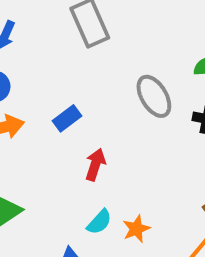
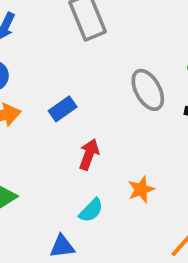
orange star: (136, 229) -> (141, 189), moved

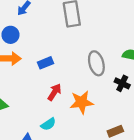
orange star: (141, 189) -> (81, 102), moved, size x1.5

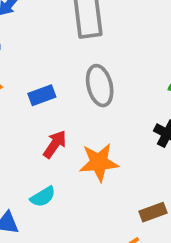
gray ellipse: (96, 63) -> (100, 86), moved

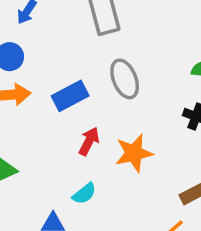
blue rectangle: (42, 95) -> (70, 96), size x1.4

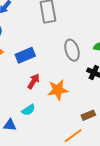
gray ellipse: (125, 79) -> (72, 50), moved

